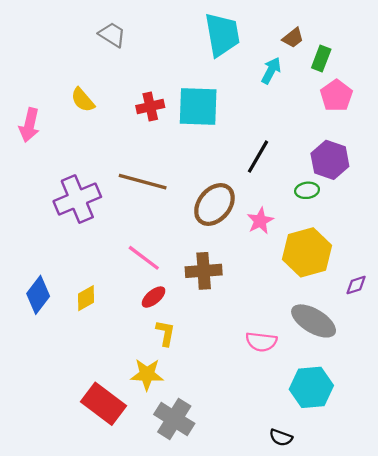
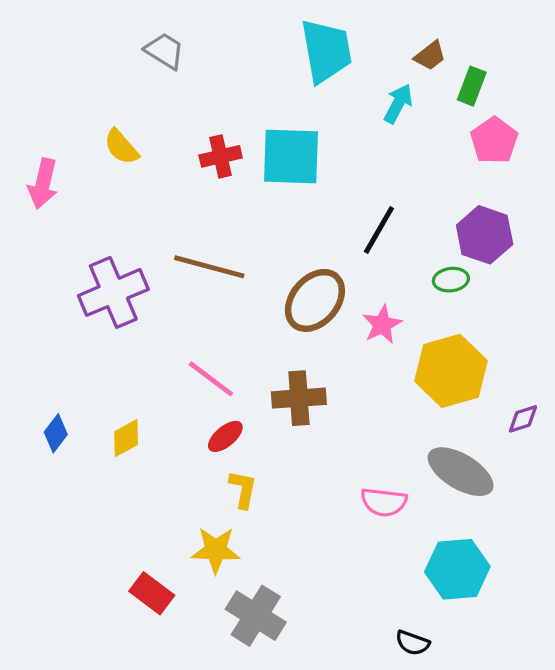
blue diamond: (38, 295) -> (56, 433), size x0.7
red rectangle: (103, 404) -> (152, 593), size x0.7

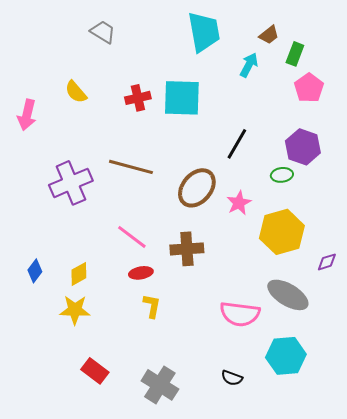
red ellipse: (225, 436) -> (141, 273), turned 30
pink semicircle: (384, 502) -> (240, 314), size x1.4
yellow star: (216, 550) -> (75, 310), moved
black semicircle: (413, 643) -> (232, 378), moved

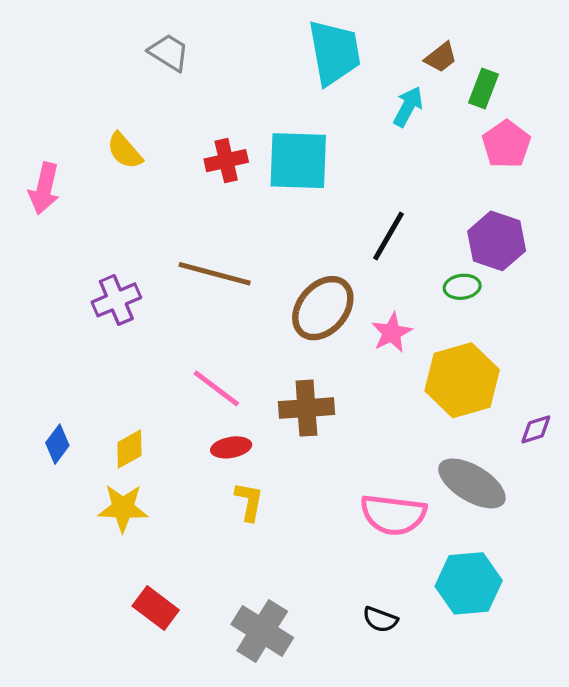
purple cross: (71, 183) -> (116, 300), size x0.7

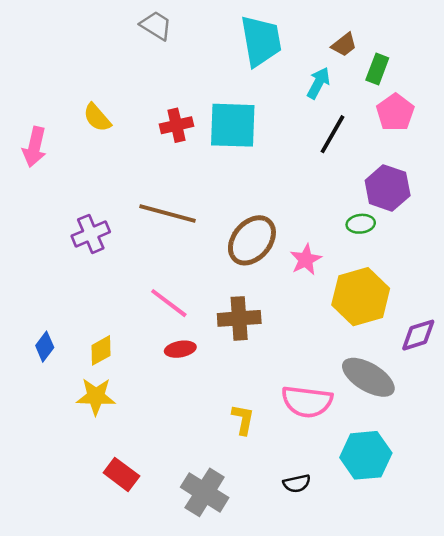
gray trapezoid: (169, 52) -> (156, 25), moved
black line: (388, 236) -> (333, 134), moved
purple diamond: (536, 429) -> (418, 335), size x1.4
yellow L-shape: (249, 501) -> (243, 419), moved
black semicircle: (380, 619) -> (297, 483), turned -32

